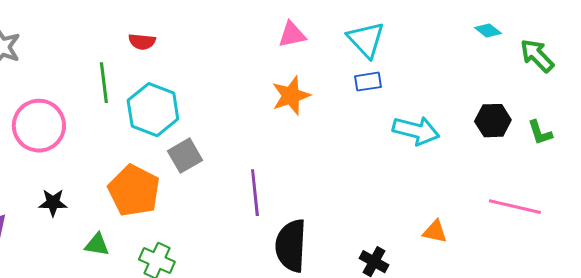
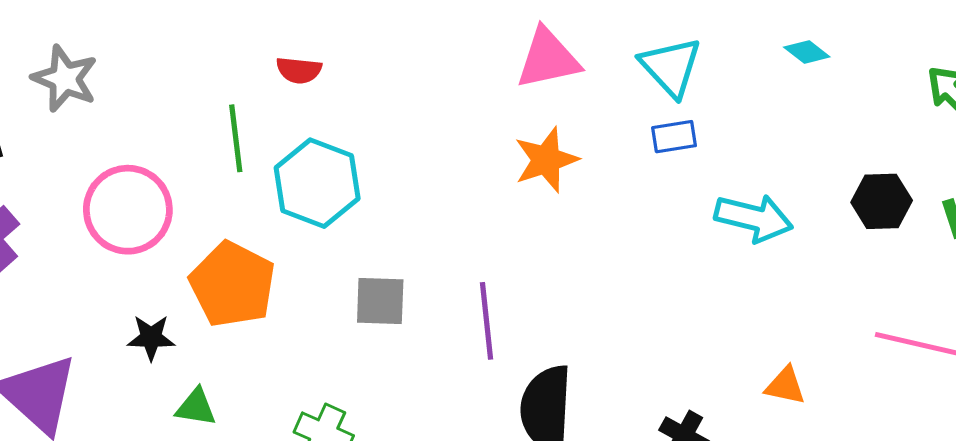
cyan diamond: (488, 31) -> (807, 52), moved
pink triangle: (292, 35) -> (548, 59), size x1.4
gray square: (185, 156) -> (380, 301), moved, turned 32
orange pentagon: (134, 191) -> (232, 284), moved
green triangle: (97, 245) -> (196, 407), moved

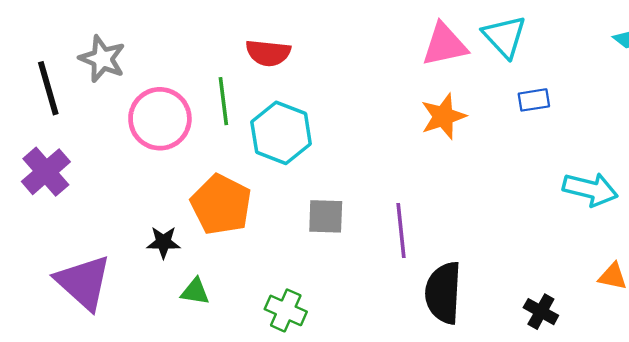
cyan triangle: (671, 67) -> (504, 36), moved
red semicircle: (299, 70) -> (268, 53), size x1.4
pink circle: (128, 210) -> (160, 119), moved
cyan arrow: (754, 218) -> (590, 189), moved

